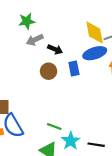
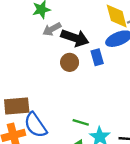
black arrow: (55, 49) -> (75, 38), size x1.6

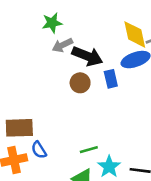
green line: (81, 122) -> (89, 150), turned -35
blue semicircle: (35, 125) -> (39, 150), size x0.6

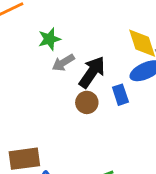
black arrow: (87, 56) -> (92, 72), turned -72

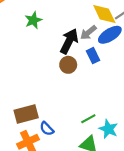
gray arrow: (63, 63) -> (88, 33), moved

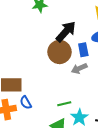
gray arrow: (88, 33) -> (79, 68), moved
brown circle: (68, 65) -> (59, 52), size x1.5

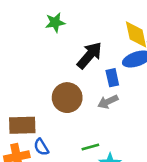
brown circle: (59, 52) -> (67, 98), moved

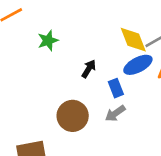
black arrow: (89, 55) -> (89, 69), size x0.6

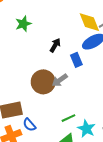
gray arrow: (115, 113) -> (60, 80), moved

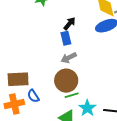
blue rectangle: (76, 60) -> (66, 38), moved
brown circle: (43, 82) -> (66, 81), moved

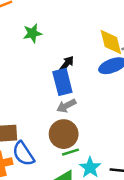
blue rectangle: (66, 38) -> (62, 82), size x1.5
blue semicircle: (33, 96) -> (23, 154), size x1.5

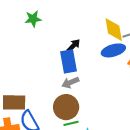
green star: (32, 33) -> (33, 19), moved

